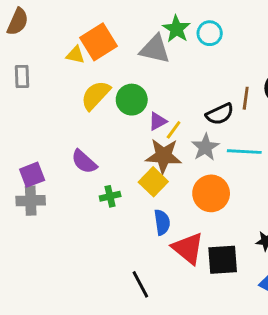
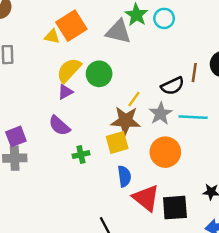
purple triangle: (158, 121) -> (65, 92), moved
yellow square: (153, 182) -> (117, 142), turned 30

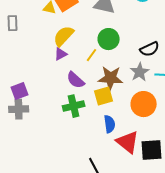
green circle: (99, 74) -> (109, 39), moved
yellow line: (134, 99) -> (92, 55), moved
purple semicircle: (59, 126) -> (76, 80), moved
green cross: (81, 155) -> (74, 106), size x1.5

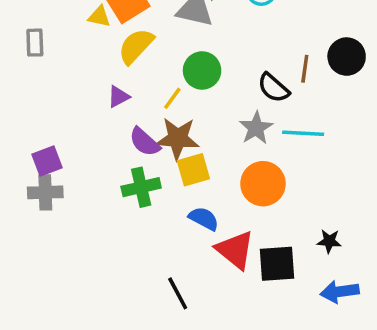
yellow semicircle: (64, 36) -> (136, 46), moved
black semicircle: (150, 49) -> (273, 88), turned 66
brown star: (111, 78) -> (178, 138), moved
blue semicircle: (110, 124) -> (204, 219), turned -54

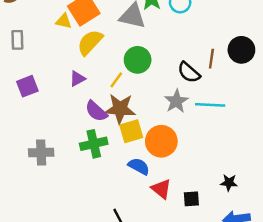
purple square: (47, 161) -> (27, 86), moved
orange circle: (263, 184) -> (161, 141), moved
gray cross: (45, 192) -> (41, 153), moved
red triangle: (235, 250) -> (161, 189), size x0.7
black square: (277, 264) -> (191, 199), size x0.6

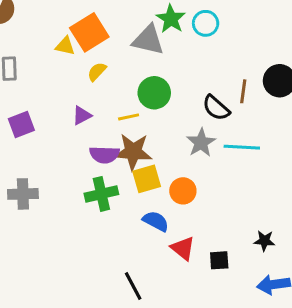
yellow semicircle: (90, 42) -> (97, 72), size x0.6
yellow line: (116, 80) -> (129, 117), turned 42
purple semicircle: (96, 111) -> (104, 155), turned -40
orange circle: (161, 141) -> (183, 191), size x0.7
gray cross: (41, 153) -> (23, 194), moved

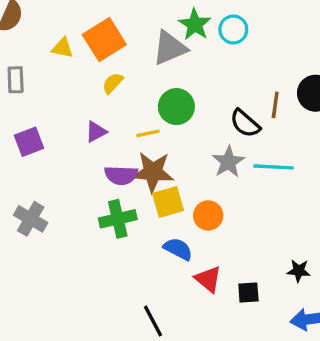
gray triangle: (148, 40) -> (170, 48), turned -36
yellow triangle: (65, 46) -> (62, 48), moved
gray cross: (23, 194) -> (31, 219), turned 32

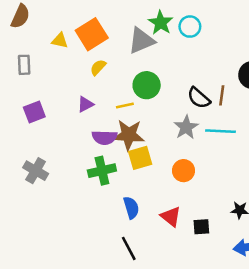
brown line: (275, 105) -> (222, 95), moved
orange circle: (208, 215) -> (184, 171), moved
blue semicircle: (178, 249) -> (131, 208), moved, turned 45

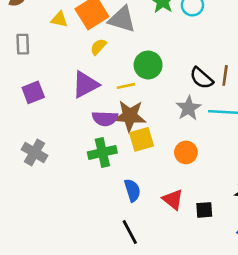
gray triangle: (141, 41) -> (122, 19), moved, turned 40
purple triangle: (85, 104) -> (85, 85), size x1.6

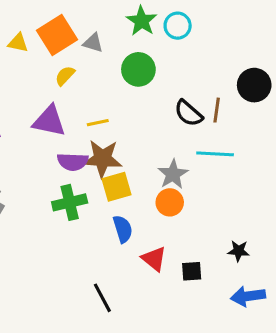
gray triangle: (122, 19) -> (93, 43), size x0.6
green circle: (148, 65) -> (138, 69), moved
purple triangle: (85, 85) -> (49, 121), turned 40
gray star: (189, 108) -> (173, 174), moved
blue semicircle: (132, 190) -> (123, 229), moved

